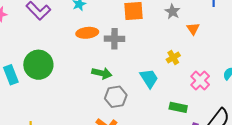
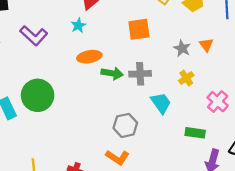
gray star: (172, 12) -> (182, 48), moved
gray cross: (114, 39) -> (140, 74), moved
green arrow: (102, 73) -> (112, 73), moved

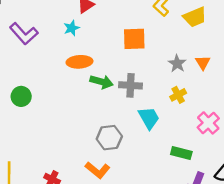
green circle: (38, 95) -> (21, 96), size x0.6

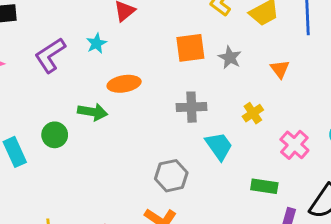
cyan star: (72, 28) -> (96, 43), moved
purple L-shape: (24, 34) -> (50, 55), turned 104
gray star: (177, 63) -> (230, 57), moved
green arrow: (101, 82) -> (93, 112), moved

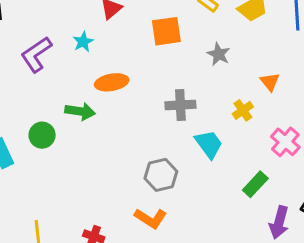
orange square: (190, 48) -> (166, 31), moved
orange triangle: (280, 69) -> (270, 82), moved
green rectangle: (264, 186) -> (255, 184), turned -55

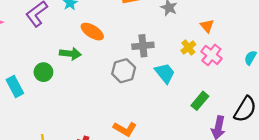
orange ellipse: (112, 82) -> (92, 32), turned 45
pink cross: (285, 142) -> (211, 55), moved
gray hexagon: (161, 175) -> (124, 71), moved

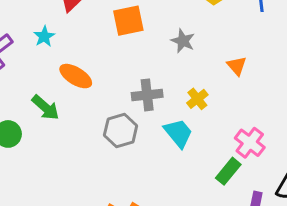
yellow cross: (188, 48) -> (197, 99), moved
green arrow: (70, 54) -> (45, 108), turned 36
pink cross: (211, 55) -> (250, 143), moved

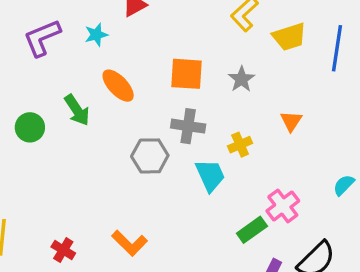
orange square: (128, 21) -> (186, 74), moved

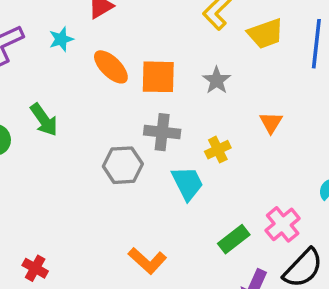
orange ellipse: (118, 86) -> (111, 67), moved
pink cross: (283, 206) -> (283, 224), moved
orange L-shape: (130, 243) -> (147, 261), moved

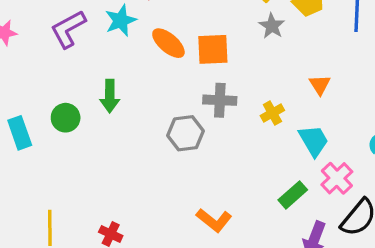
cyan star: (61, 39) -> (121, 20), size x1.4
gray star: (217, 80) -> (272, 26), moved
green arrow: (44, 120) -> (110, 96), turned 40
cyan trapezoid: (187, 183) -> (314, 141), moved

